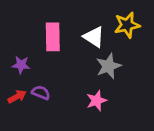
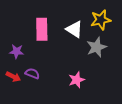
gray star: (108, 66) -> (97, 47), moved
red arrow: (17, 97) -> (13, 77), turned 56

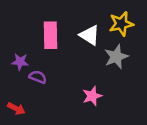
purple semicircle: (32, 74) -> (38, 77), moved
red arrow: (13, 77) -> (16, 109), moved

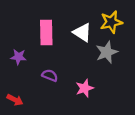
purple semicircle: (38, 77) -> (50, 75), moved

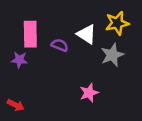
pink rectangle: (46, 32) -> (30, 34), moved
purple semicircle: (50, 75) -> (60, 45), moved

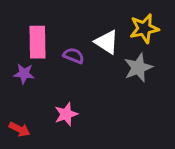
pink star: (89, 93) -> (66, 114), moved

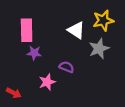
purple semicircle: (74, 56) -> (67, 67), moved
purple star: (24, 74) -> (34, 53), moved

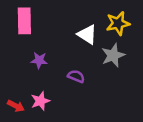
pink rectangle: (27, 30) -> (24, 21), moved
pink star: (47, 82) -> (40, 101), moved

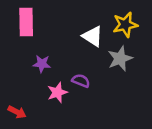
pink star: (40, 101) -> (57, 92), moved

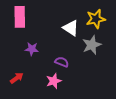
pink star: (57, 92) -> (54, 81), moved
red arrow: (17, 112) -> (17, 78), moved, turned -64

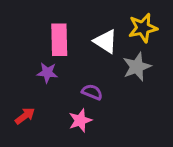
pink rectangle: (20, 17) -> (59, 40), moved

